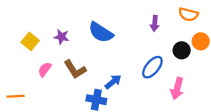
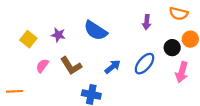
blue arrow: (113, 82) -> (113, 67), moved
pink arrow: (177, 88) -> (182, 72), moved

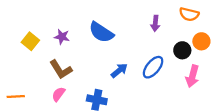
pink semicircle: (42, 66) -> (59, 94), moved
brown L-shape: (71, 66) -> (61, 69), moved

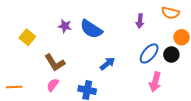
purple star: (62, 37) -> (65, 26), moved
black circle: (182, 50) -> (171, 54), moved
blue ellipse: (153, 67) -> (149, 53), moved
pink arrow: (192, 76) -> (155, 82), moved

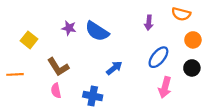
black circle: (171, 54) -> (192, 68), moved
pink semicircle: (53, 85) -> (56, 91), turned -48
orange line: (14, 87) -> (15, 74), moved

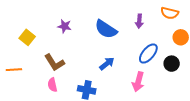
blue semicircle: (97, 31) -> (106, 29), moved
black circle: (192, 68) -> (172, 64), moved
pink arrow: (165, 87) -> (138, 82), moved

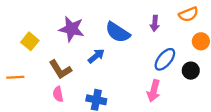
orange semicircle: (170, 13) -> (189, 14), turned -36
purple star: (64, 26) -> (72, 29), size x1.6
blue arrow: (107, 64) -> (96, 56), moved

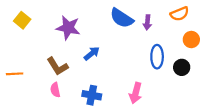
blue semicircle: (118, 32) -> (122, 18), moved
yellow square: (30, 41) -> (22, 20), moved
blue ellipse: (165, 59) -> (157, 57), turned -40
pink arrow: (154, 91) -> (136, 93), moved

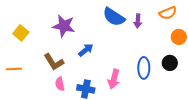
yellow square: (22, 20) -> (21, 33), moved
blue ellipse: (157, 57) -> (144, 68), moved
pink semicircle: (55, 90) -> (60, 84), moved
pink arrow: (136, 93) -> (114, 79), moved

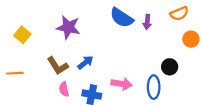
blue arrow: (86, 50) -> (85, 63), moved
black circle: (170, 63) -> (170, 67), moved
blue ellipse: (144, 68) -> (154, 87), moved
pink arrow: (114, 79) -> (122, 84), turned -96

